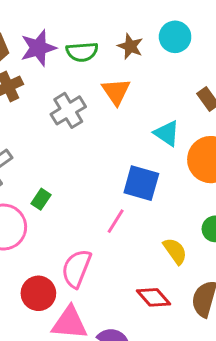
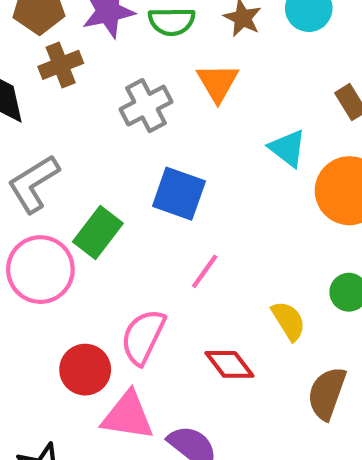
blue square: (141, 183) -> (179, 194), moved
green rectangle: (41, 199) -> (98, 233), size x1.6
red diamond: (154, 297) -> (229, 364), moved

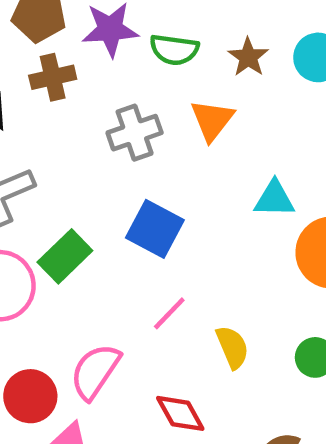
cyan triangle: (288, 148) -> (274, 199), turned -45
yellow semicircle: (289, 321) -> (232, 347), moved

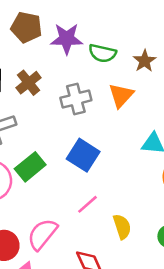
brown cross: (53, 77) -> (29, 83), moved, turned -30

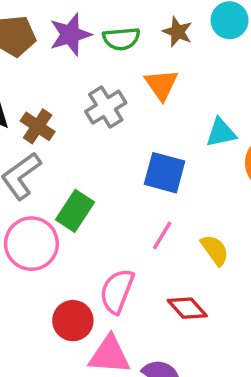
brown cross: (29, 83) -> (38, 126), moved
blue square: (83, 155) -> (165, 173), moved

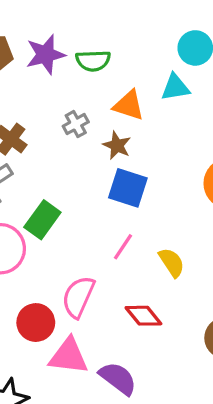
brown star: (177, 32) -> (117, 145), moved
orange triangle: (161, 85) -> (129, 105), turned -40
gray cross: (106, 107) -> (76, 124), size x0.7
cyan triangle: (221, 133) -> (175, 87), moved

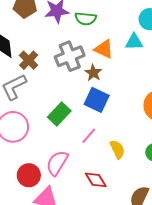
gray cross: (76, 124) -> (70, 56), size x1.8
green rectangle: (42, 220) -> (59, 114), moved

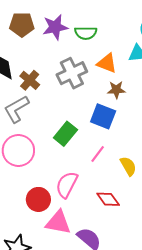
brown star: (93, 73) -> (116, 90), moved, turned -30

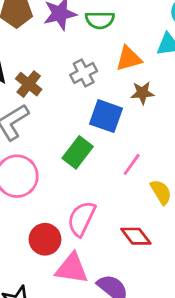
orange triangle: (107, 63) -> (129, 59), turned -35
gray cross: (72, 73) -> (84, 73), size x0.7
blue square: (103, 116) -> (106, 116), moved
pink line: (98, 154) -> (132, 164), moved

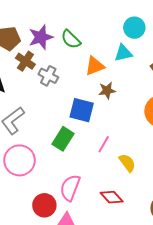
green semicircle: (100, 20) -> (71, 39), turned 50
gray cross: (84, 73) -> (48, 76), moved, turned -30
brown cross: (29, 84) -> (25, 61), moved

